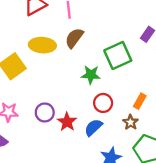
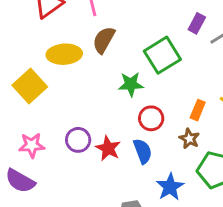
blue semicircle: (93, 127) -> (143, 151), turned 120

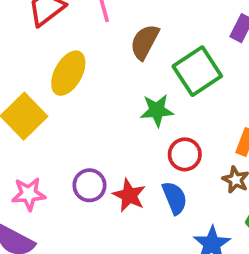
brown semicircle: (104, 40) -> (145, 42), moved
yellow ellipse: (64, 54) -> (68, 73), turned -56

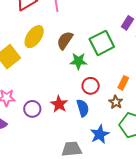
brown semicircle: (145, 42) -> (65, 40), moved
purple circle: (89, 185) -> (32, 109), moved

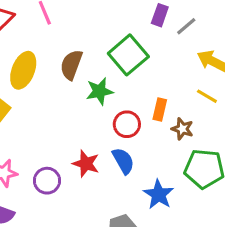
orange rectangle: (123, 83) -> (160, 109), moved
brown star: (116, 102) -> (182, 129), moved

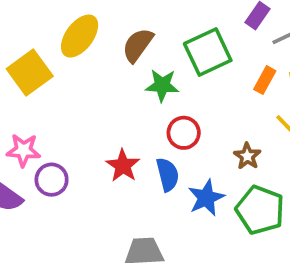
orange rectangle: (160, 109) -> (265, 80), moved
purple circle: (47, 181) -> (52, 180), moved
blue star: (159, 194) -> (206, 198), moved

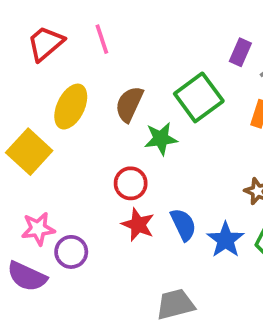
red circle: (184, 133) -> (131, 183), moved

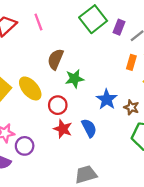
green square: (199, 97) -> (93, 19), moved
yellow ellipse: (71, 107) -> (30, 88), moved, turned -65
blue star: (226, 240) -> (107, 99), moved

